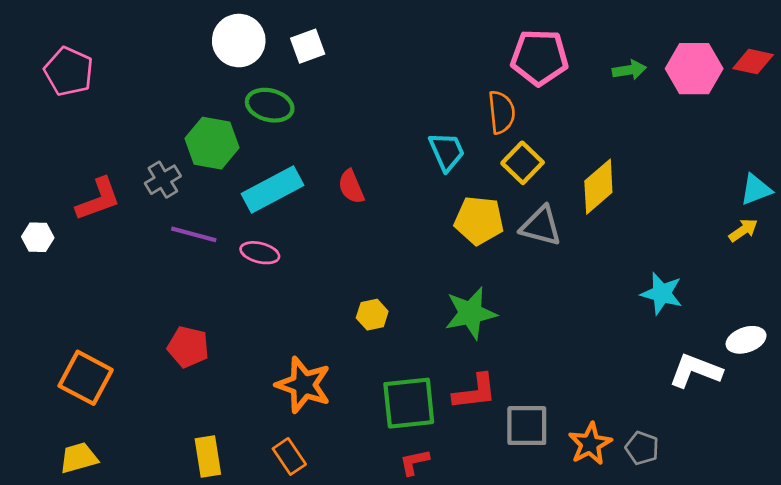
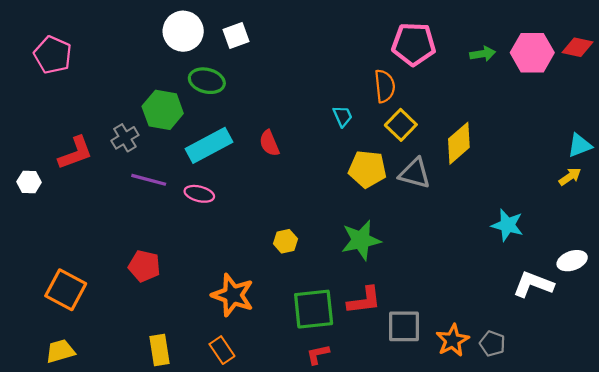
cyan trapezoid: (447, 152) -> (343, 116), size x0.7

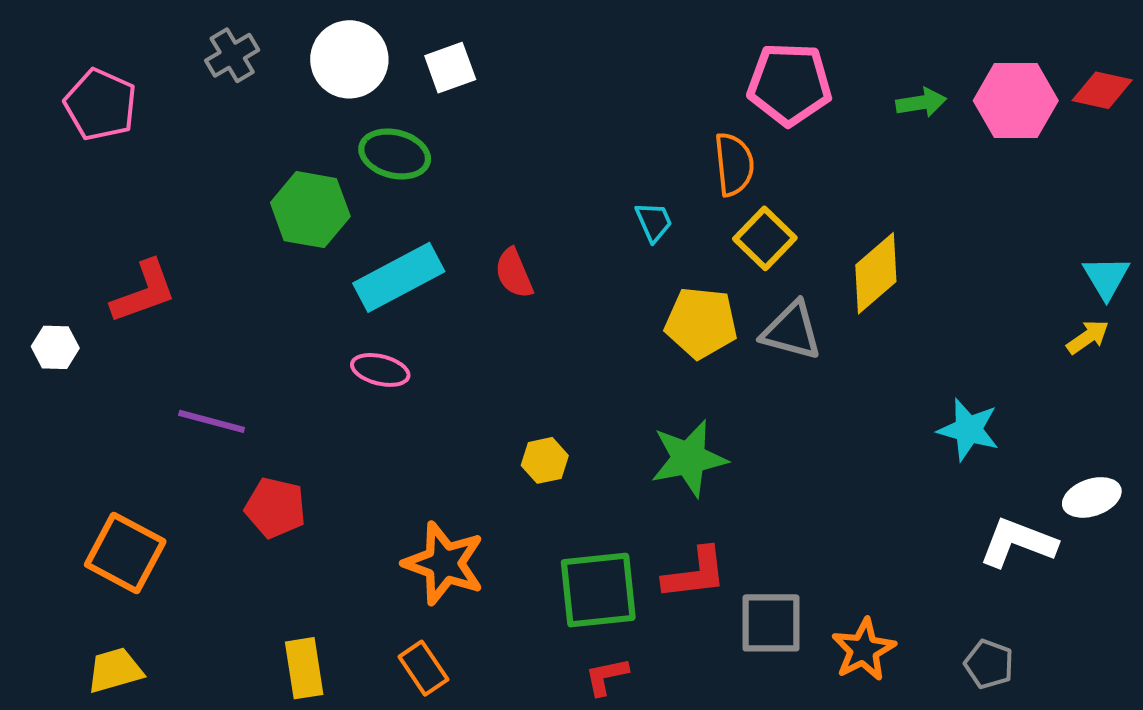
gray cross: (125, 138) -> (232, 55), moved
cyan triangle: (580, 145) -> (1106, 277), turned -40
purple line: (149, 180) -> (212, 421), moved
gray pentagon: (492, 344) -> (989, 664), moved

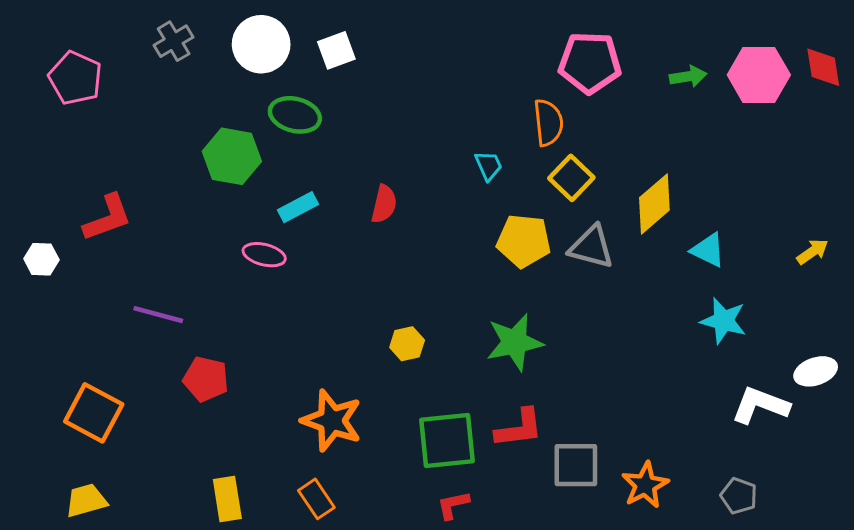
red diamond: (1102, 90) -> (823, 67), turned 69
red semicircle: (514, 273) -> (384, 204), turned -144
cyan rectangle: (399, 277) -> (298, 207), size x0.6
cyan triangle: (1106, 277) -> (708, 250), moved, turned -33
pink ellipse: (380, 370) -> (264, 255), moved

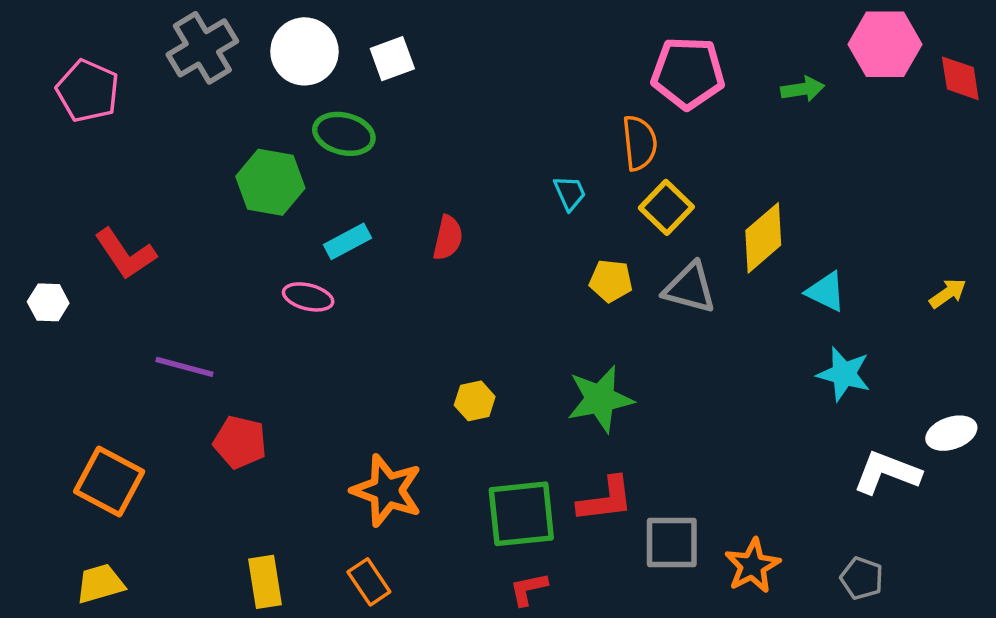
gray cross: (174, 41) -> (202, 48), size x1.5
pink hexagon: (759, 75) -> (885, 44), moved
red L-shape: (108, 218) -> (125, 254), turned 76
yellow pentagon: (524, 241) -> (611, 281), size x0.7

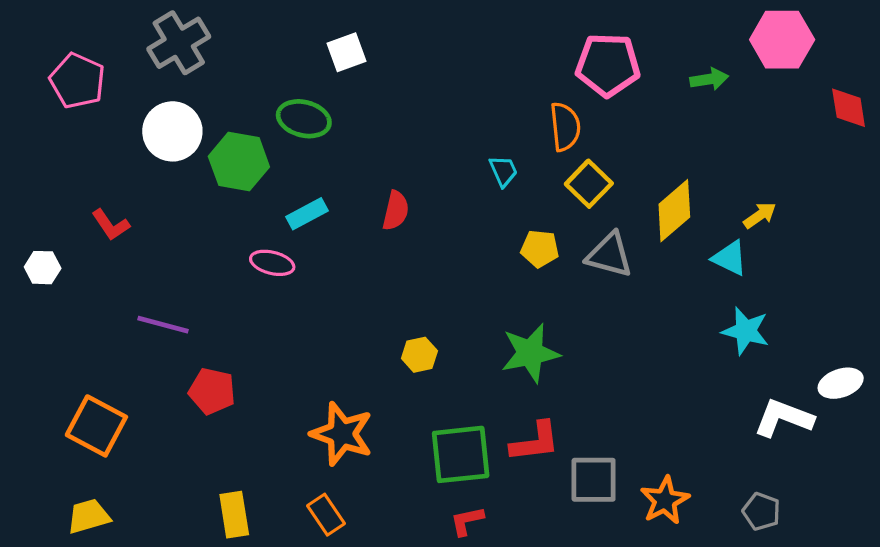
white circle: (304, 51) -> (172, 131), moved
red diamond: (960, 78) -> (849, 108), moved
red L-shape: (125, 254) -> (111, 225), size x0.7
yellow arrow: (948, 293) -> (760, 215), moved

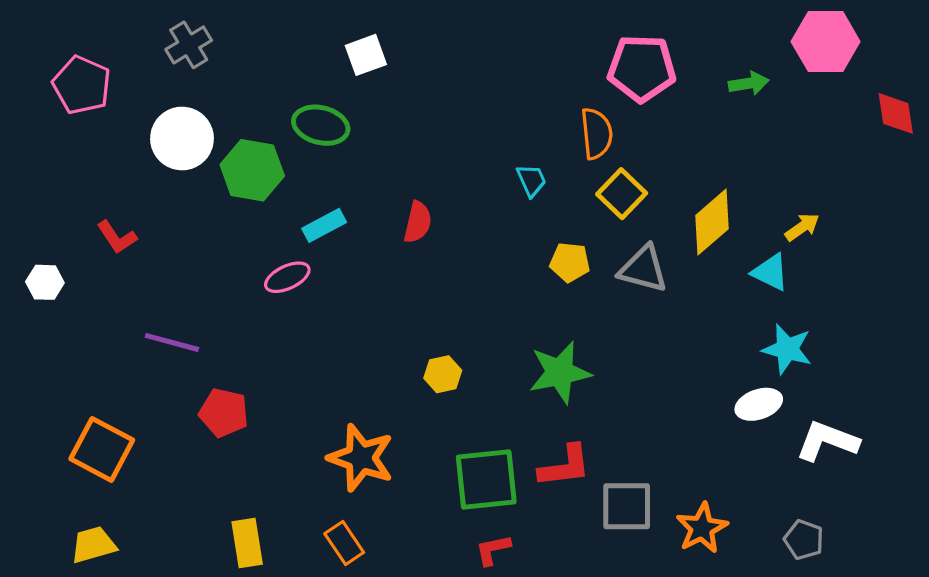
gray cross: (179, 43) -> (189, 45), size x0.7
pink ellipse: (272, 263) -> (287, 277), turned -39
white ellipse: (841, 383) -> (759, 404), moved

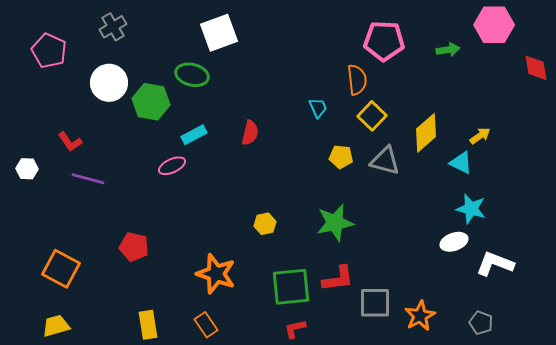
white square: (366, 55) -> (219, 33), size x1.5
purple line: (172, 342) -> (88, 179), moved

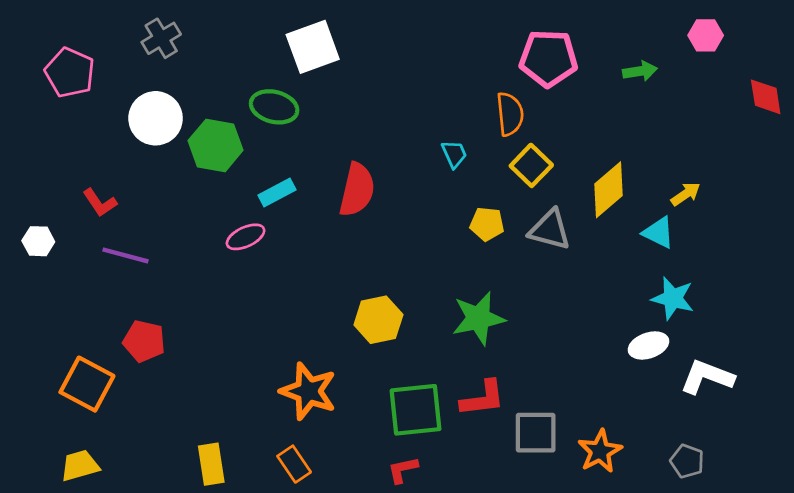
pink hexagon: (494, 25) -> (706, 35), size x0.6
red semicircle: (250, 133) -> (357, 190), size x1.5
yellow hexagon: (265, 224) -> (378, 320), size x1.5
red pentagon: (134, 247) -> (144, 341), moved
red L-shape: (295, 329) -> (403, 470), moved

